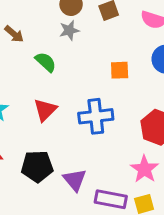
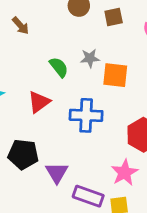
gray star: (69, 30) -> (90, 58), moved
green semicircle: (46, 62) -> (59, 67), moved
orange square: (120, 70) -> (115, 75), size x1.4

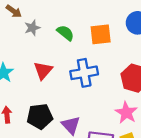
gray star: (90, 58) -> (32, 28), moved
green semicircle: (59, 67) -> (65, 33), moved

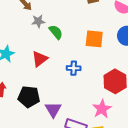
green semicircle: (65, 33) -> (56, 32), moved
blue cross: (84, 73) -> (74, 68), size x0.6

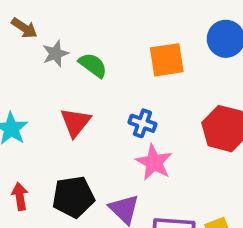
blue cross: (74, 68) -> (142, 123), turned 32
pink star: (102, 109) -> (154, 162), moved

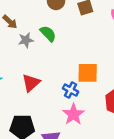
orange square: (167, 60) -> (88, 73), moved
green semicircle: (93, 65) -> (48, 34), moved

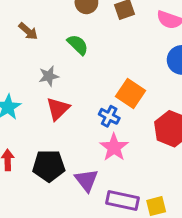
gray star: (26, 40) -> (49, 76), moved
orange square: (88, 73) -> (130, 93), turned 35

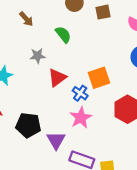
orange square: (130, 93) -> (99, 78), turned 30
red triangle: (58, 109) -> (57, 78), moved

